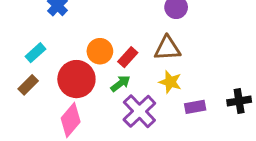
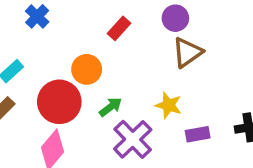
brown triangle: (167, 48) -> (187, 52), moved, turned -32
red rectangle: (128, 57) -> (119, 28), moved

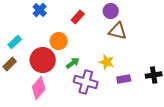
blue cross: (37, 16) -> (40, 10), moved
brown triangle: (187, 52) -> (118, 31), turned 48
purple cross: (133, 139) -> (86, 82), turned -30

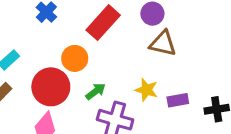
red rectangle: (78, 17) -> (103, 23), size x1.6
purple rectangle: (124, 79) -> (178, 100), moved

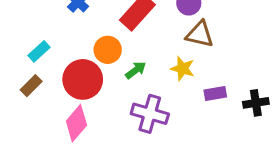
yellow star: (146, 90) -> (183, 69), moved
green arrow: (96, 91) -> (136, 70), moved

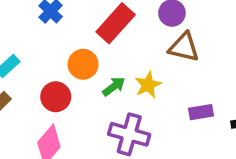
yellow star: (183, 69) -> (148, 85), moved, turned 30
red circle: (83, 79) -> (56, 97), size x0.7

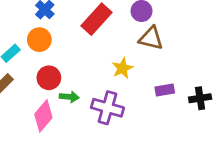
orange circle: (83, 64) -> (39, 40), moved
green arrow: (114, 86) -> (69, 97), moved, turned 42

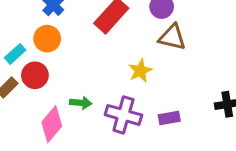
red circle: (49, 78) -> (35, 75), moved
purple rectangle: (165, 90) -> (169, 118), moved

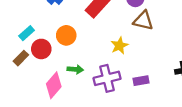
orange circle: (47, 39) -> (66, 35), moved
purple cross: (123, 115) -> (107, 78), turned -30

